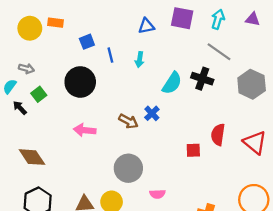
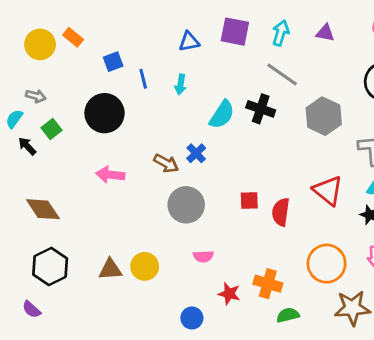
orange rectangle: (56, 23) -> (73, 37), turned 32
red semicircle: (218, 135) -> (281, 212), moved
gray circle: (128, 168) -> (186, 205), moved

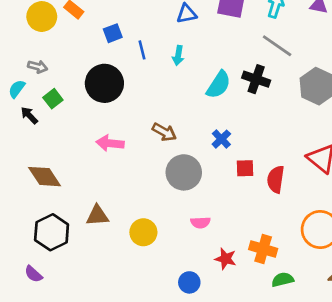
blue cross: (196, 153) -> (221, 139), moved
brown triangle: (110, 269) -> (97, 216), moved

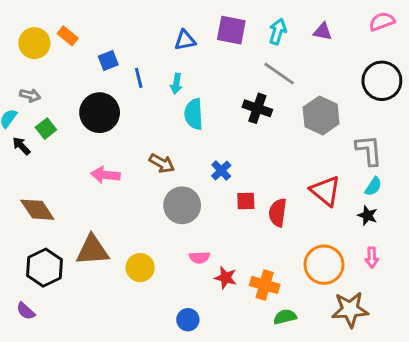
cyan semicircle: (219, 85) -> (194, 114), moved, turned 144
brown triangle: (97, 216) -> (92, 250), size x1.4
red star: (226, 259) -> (226, 278), moved

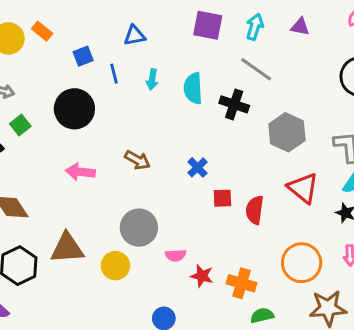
blue triangle: (185, 40) -> (134, 36), moved
cyan semicircle: (194, 114) -> (193, 88), moved
gray hexagon: (321, 116) -> (287, 132), moved
gray circle: (182, 205) -> (139, 228), moved

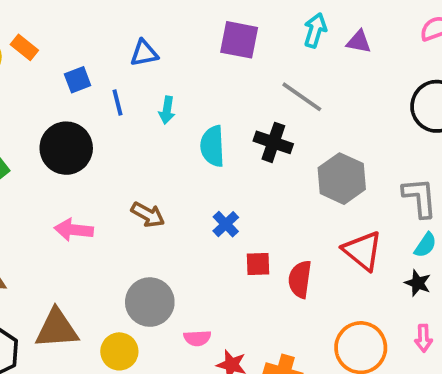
cyan arrow: (255, 27) -> (315, 30), moved
cyan semicircle: (193, 88) -> (213, 146), moved

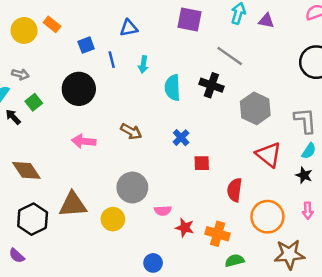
red semicircle: (300, 279) -> (235, 190), moved

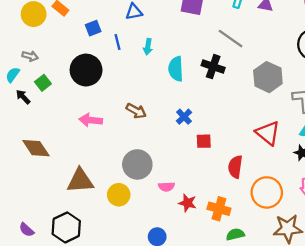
gray hexagon: (255, 108) -> (268, 77), moved
black hexagon: (33, 219) -> (66, 227), moved

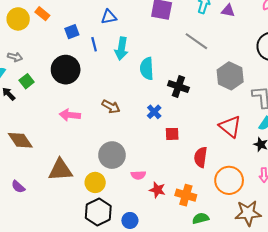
cyan arrow: (148, 47) -> (121, 49), size x1.5
black cross: (213, 67) -> (178, 86), moved
black hexagon: (66, 227) -> (98, 212), moved
purple semicircle: (27, 230) -> (18, 187), moved

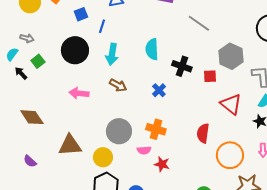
blue line: (94, 44) -> (102, 26), turned 32
cyan arrow: (121, 49) -> (112, 54), moved
red square: (172, 134) -> (210, 76), moved
orange cross: (186, 195) -> (156, 129), moved

